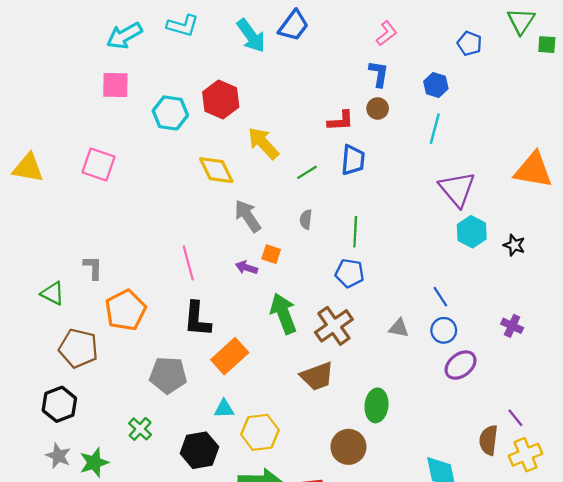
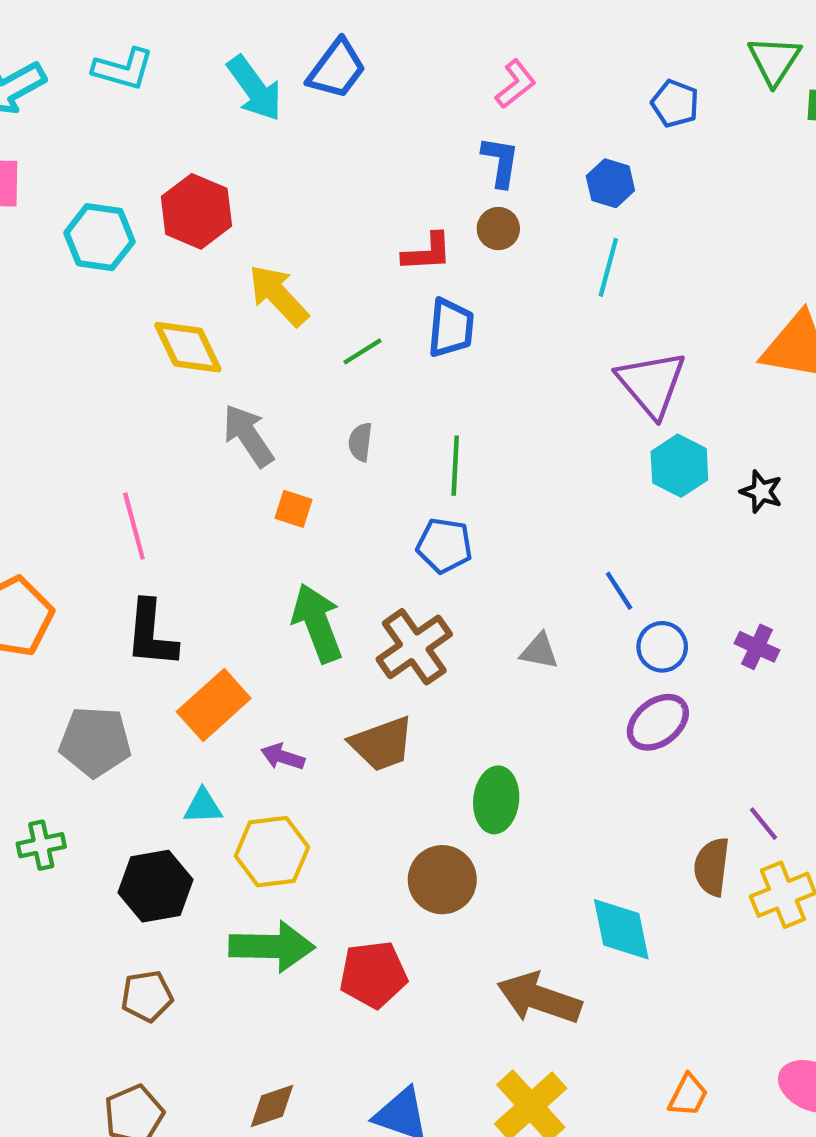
purple arrow: (247, 268) -> (283, 757), moved
blue circle: (444, 330) -> (662, 647), moved
green cross: (140, 429) -> (41, 845), turned 35

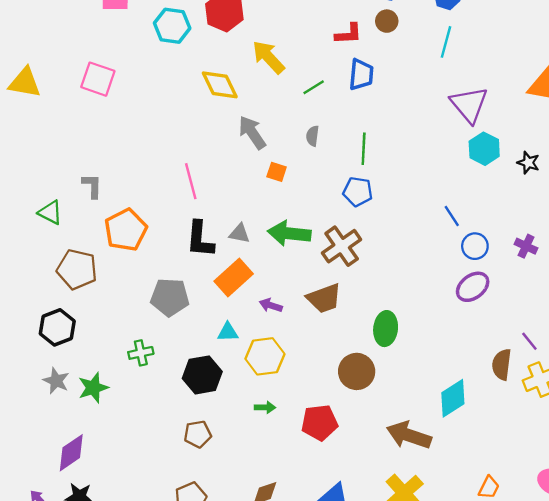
green arrow: (317, 623) -> (289, 233), turned -63
gray triangle: (539, 651) -> (239, 233), moved
cyan diamond: (621, 929) -> (453, 398), turned 69
green arrow: (272, 946) -> (265, 407), size x0.5

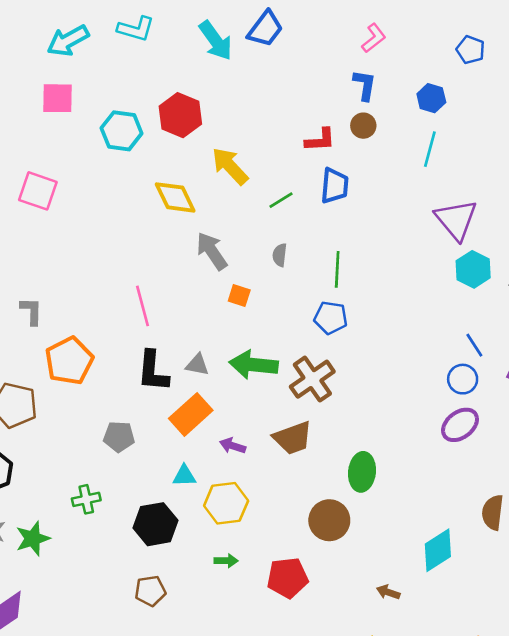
blue line: (452, 216) -> (474, 345), moved
gray pentagon: (170, 297) -> (119, 437), size x0.7
brown arrow: (409, 435) -> (388, 592), size x0.5

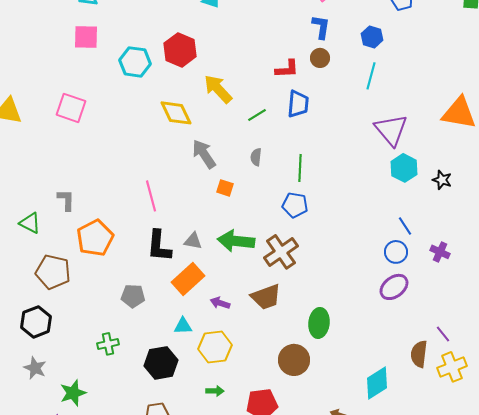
green star: (33, 539) -> (73, 393), moved

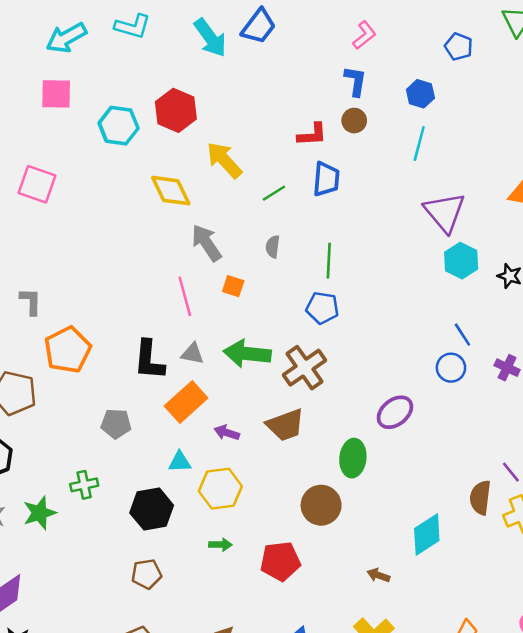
pink line: (151, 196) -> (185, 296), moved
purple ellipse: (394, 287) -> (395, 412), moved
green star: (73, 393) -> (40, 513), moved

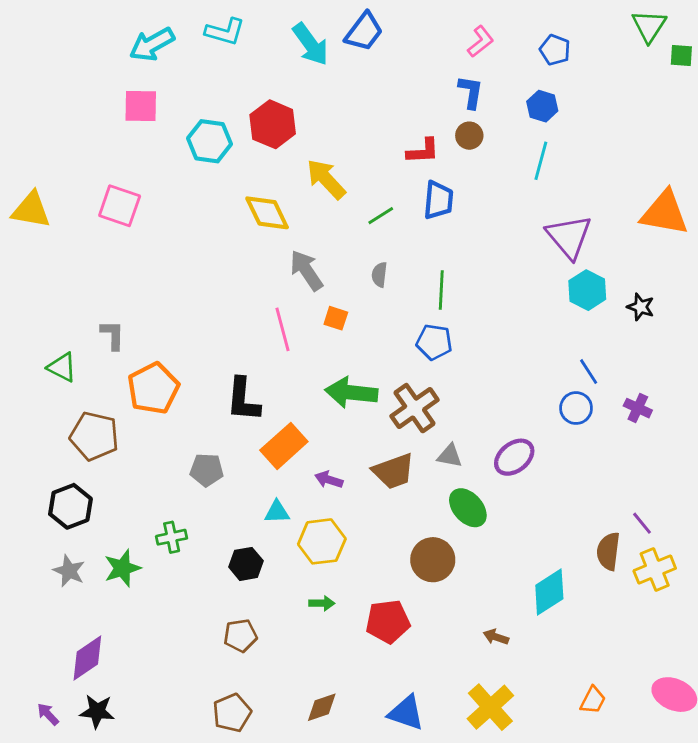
blue pentagon: (459, 47) -> (555, 50), moved
gray triangle: (192, 354) -> (450, 456), moved
green ellipse: (353, 458) -> (468, 508), turned -48
black hexagon: (152, 509) -> (246, 564), size x0.7

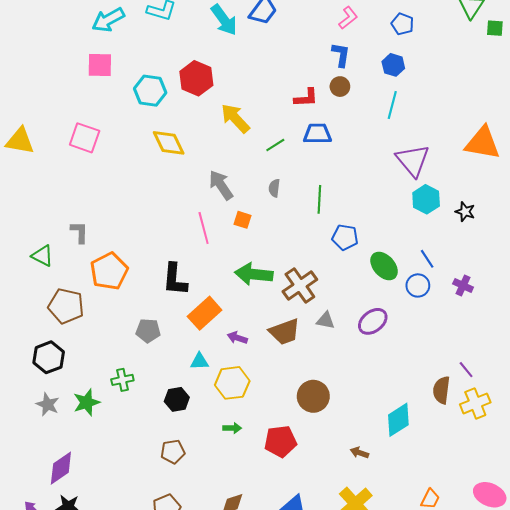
blue trapezoid: (438, 200) -> (317, 134), turned -96
yellow diamond: (267, 213) -> (169, 143), moved
blue pentagon: (434, 342) -> (345, 237), moved
green ellipse: (468, 508) -> (384, 266), moved

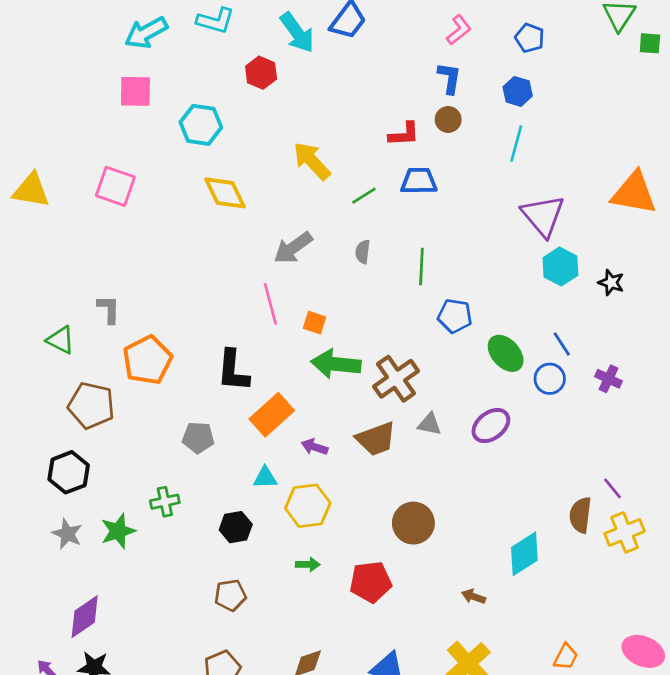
red hexagon: (196, 78) -> (261, 73), moved, size x0.7
gray arrow: (221, 185) -> (293, 248), turned -92
orange square: (242, 220) -> (314, 323), moved

